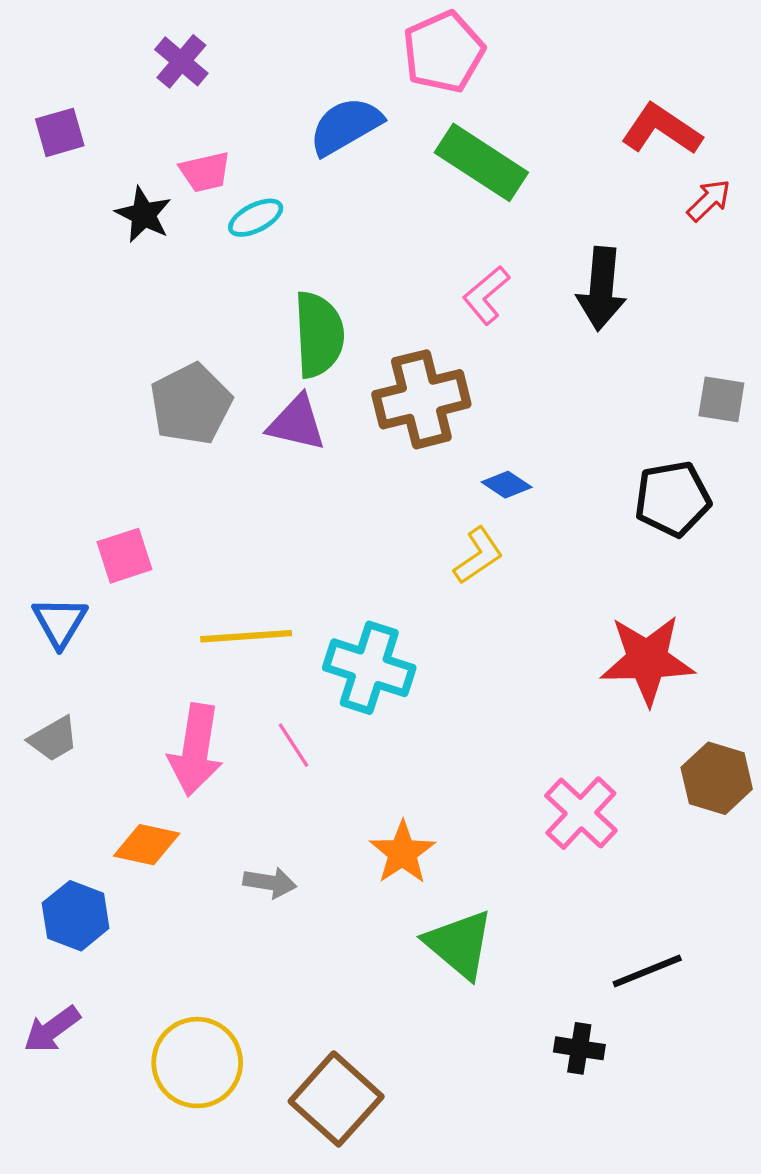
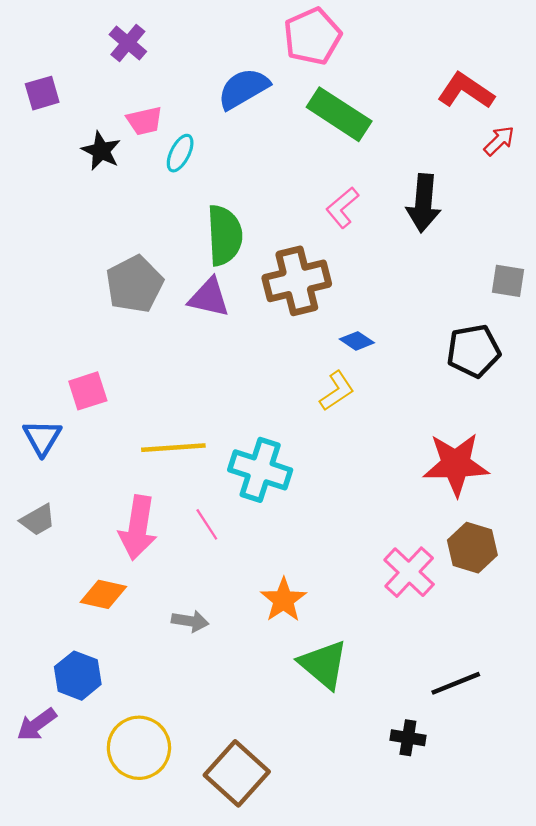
cyan ellipse: (256, 218) -> (180, 153), turned -36
brown hexagon: (717, 778) -> (472, 548), moved
blue hexagon: (76, 916) -> (78, 676), moved

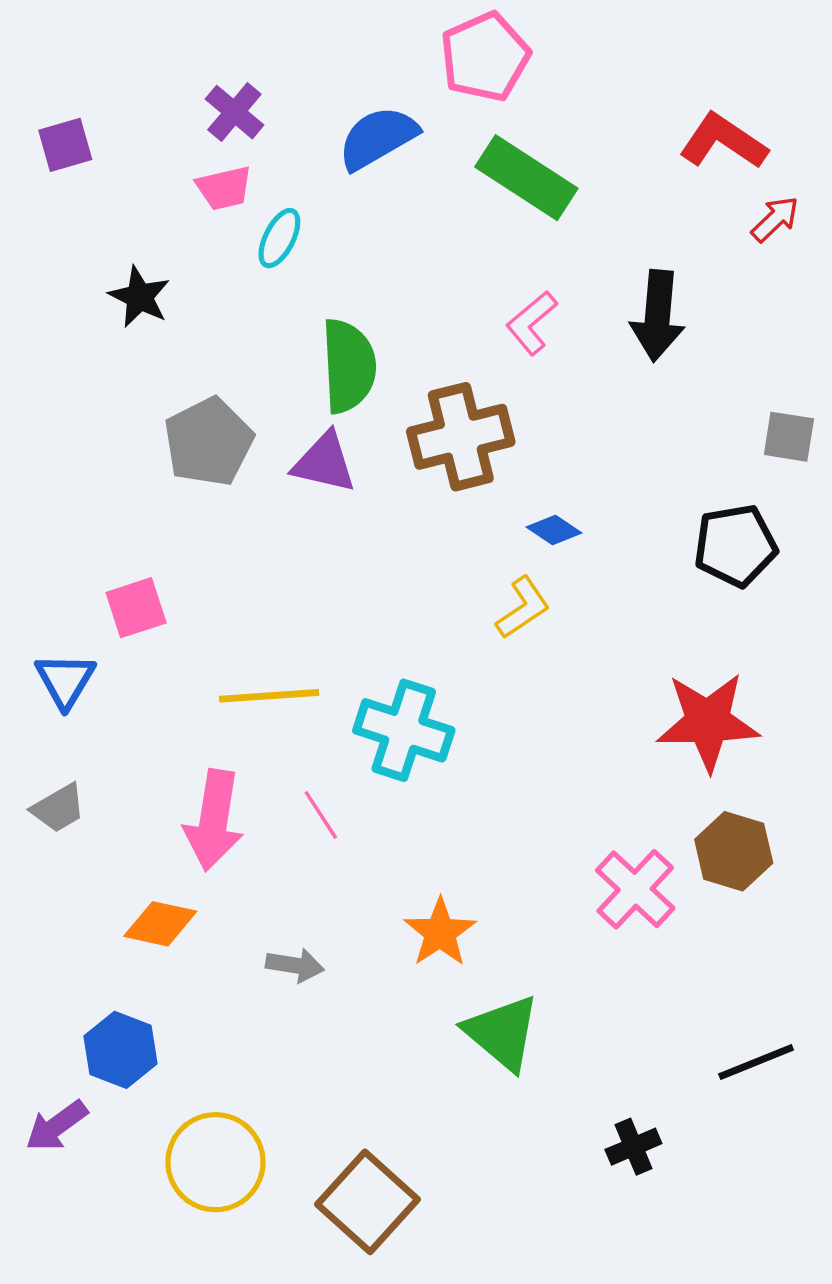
purple cross: (128, 43) -> (234, 112), moved
black star: (101, 151) -> (139, 297), moved
black line: (456, 683) -> (756, 1062), moved
black cross: (408, 738) -> (633, 1147), turned -32

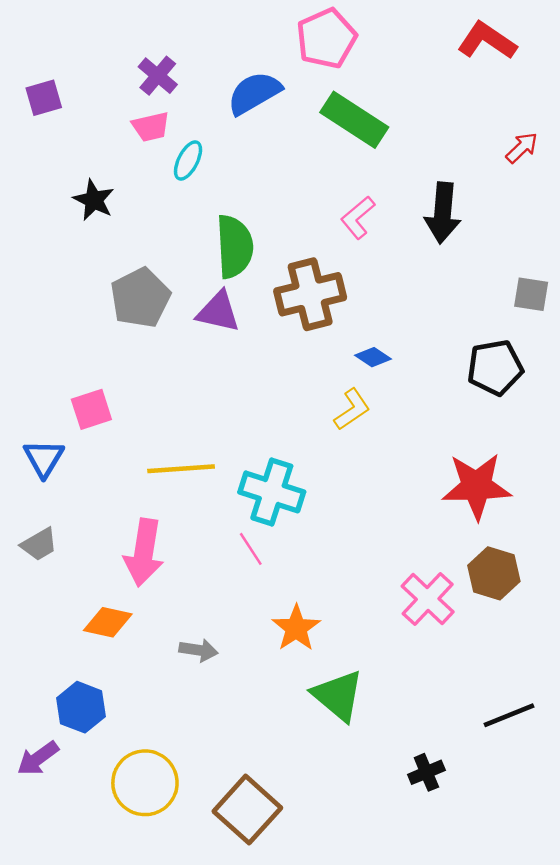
red L-shape: (723, 141) -> (487, 41), moved
pink line: (321, 815) -> (251, 549), moved

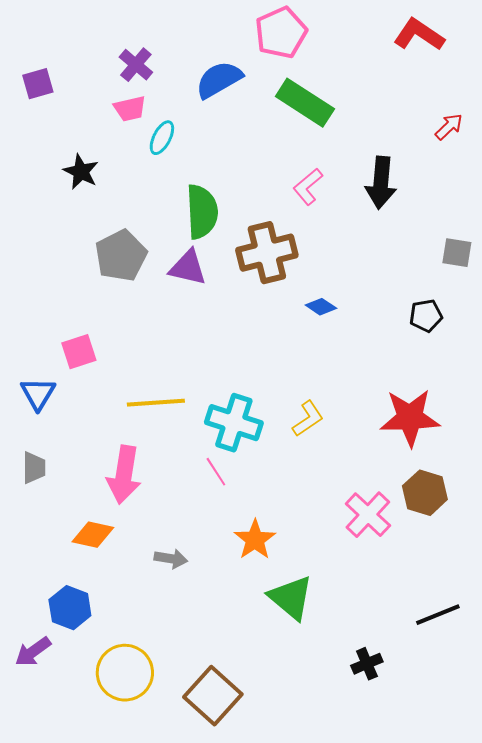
black pentagon: (495, 368) -> (426, 316), size x0.7
yellow L-shape: (352, 409) -> (308, 419), moved
gray trapezoid: (39, 544) -> (34, 468), turned -60

